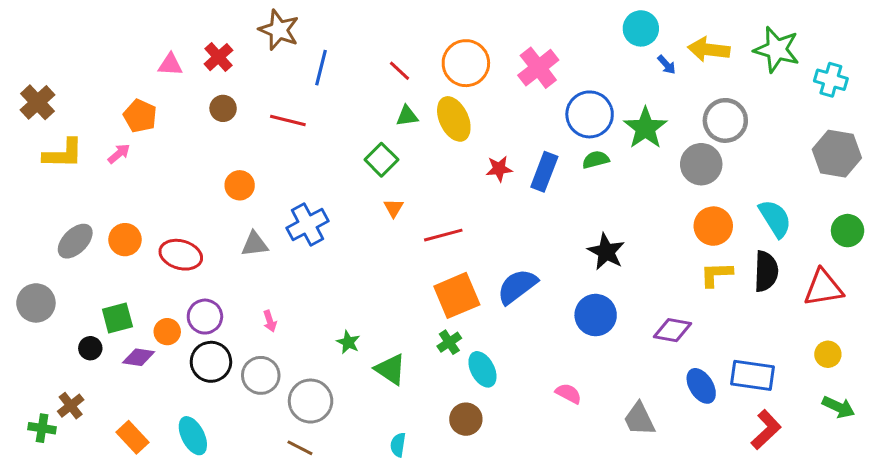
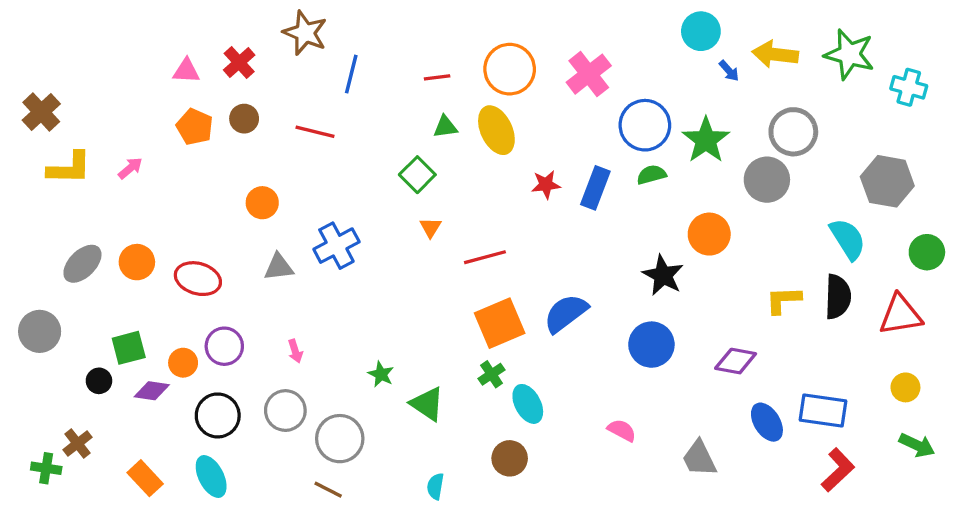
red line: (400, 71) -> (437, 77), turned -50
orange pentagon: (140, 116) -> (195, 127), moved
gray hexagon: (837, 154) -> (887, 181), moved
orange circle: (713, 226) -> (709, 234), moved
black circle: (211, 362) -> (218, 415), moved

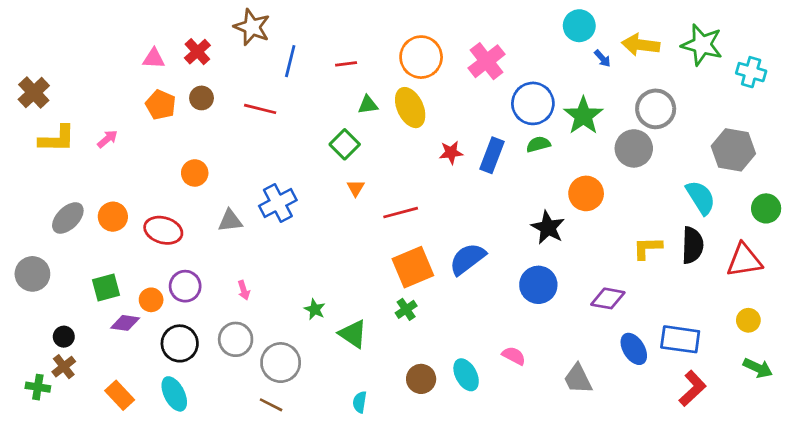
red line: (437, 77) -> (346, 64), moved
orange circle: (262, 203) -> (195, 173), moved
black circle: (99, 381) -> (64, 337), moved
cyan ellipse: (528, 404) -> (466, 375), moved

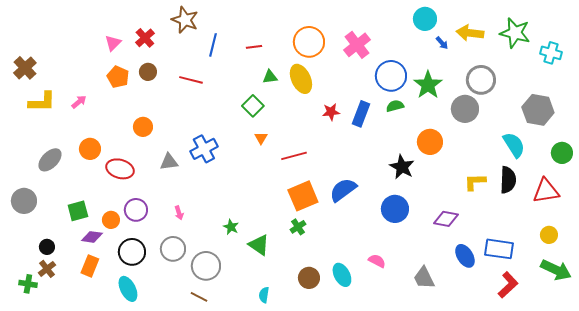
pink triangle: (154, 58) -> (113, 43), turned -48
orange circle: (113, 217) -> (90, 149), moved
green arrow: (758, 368) -> (556, 270), size x1.4
orange rectangle: (120, 395) -> (90, 266), moved, turned 65

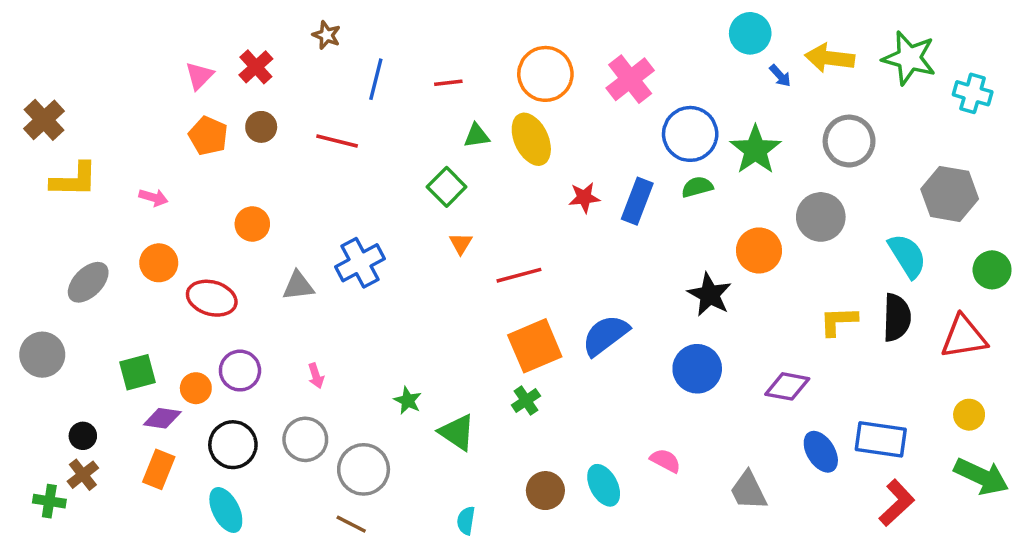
brown star: (185, 20) -> (326, 35), size x0.6
pink arrow: (79, 102) -> (153, 198), moved, turned 56
gray circle: (465, 109) -> (821, 217), moved

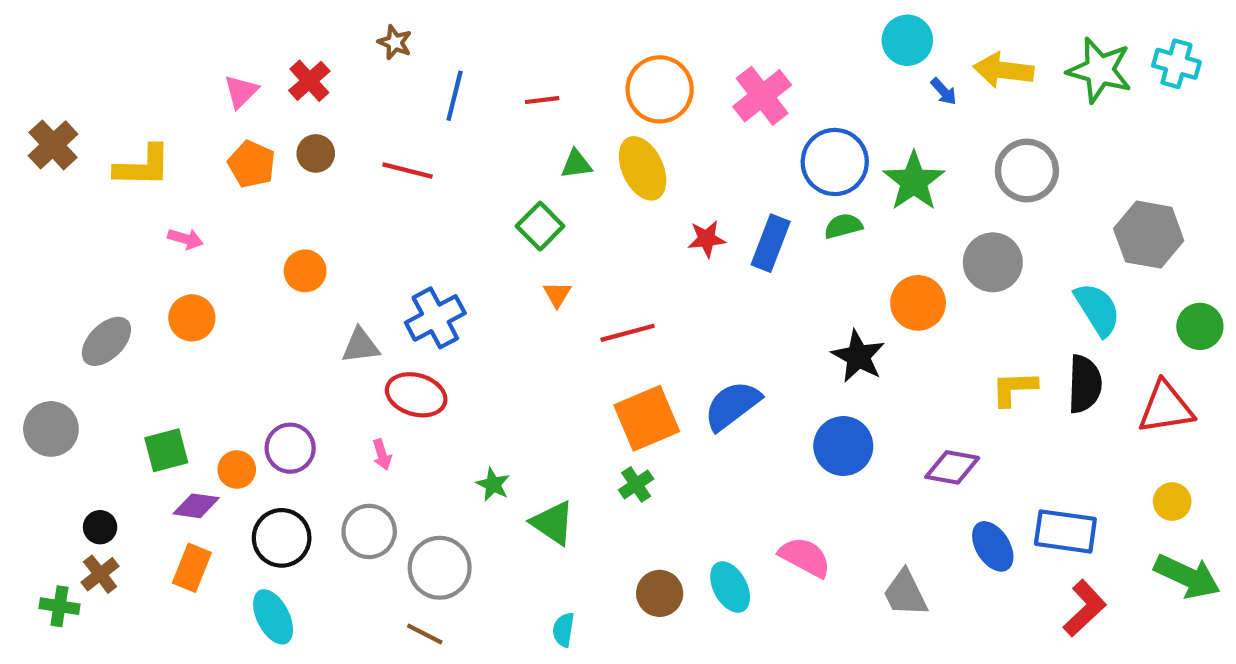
cyan cross: (973, 93) -> (1176, 64), moved
yellow L-shape: (74, 180) -> (143, 166), moved
red ellipse: (212, 298) -> (416, 395), moved
pink semicircle: (665, 461) -> (805, 557), size x1.4

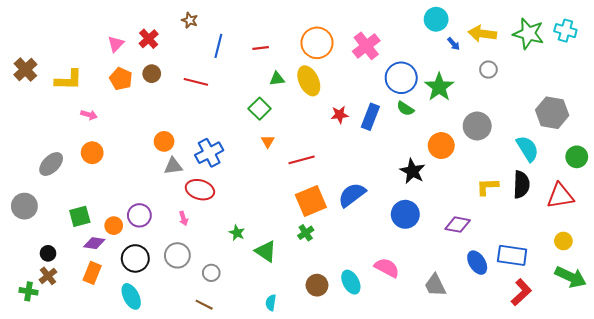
gray circle: (1027, 171) -> (488, 70), moved, size x0.6
green semicircle: (843, 226) -> (405, 109), turned -132
orange circle: (305, 271) -> (164, 141), moved
gray circle: (440, 568) -> (211, 273), size x0.6

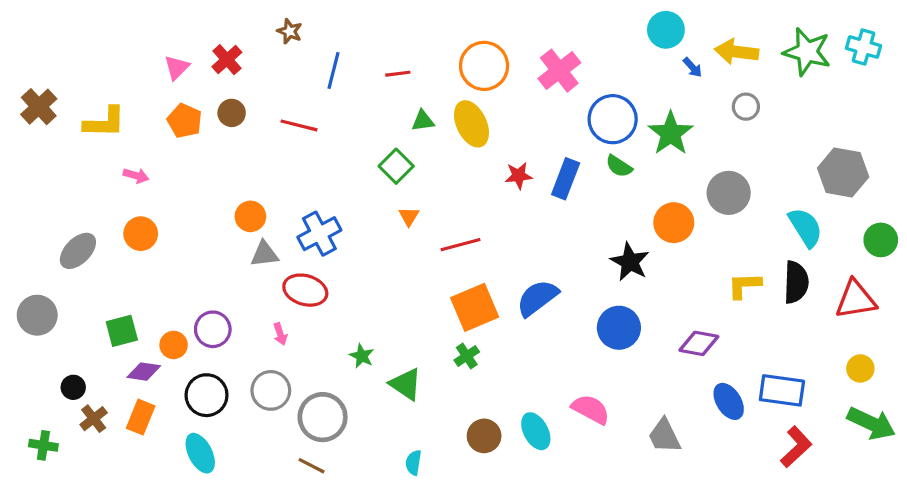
gray circle: (211, 273) -> (323, 417), size x1.8
brown cross: (48, 276) -> (94, 419), moved

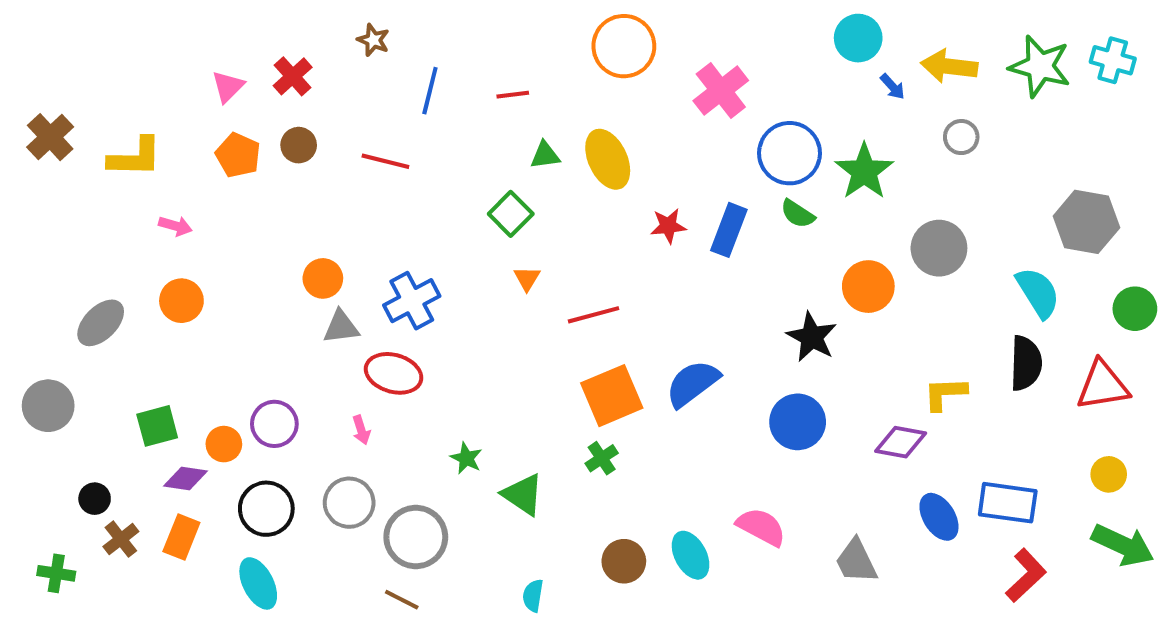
orange circle: (484, 66) -> (624, 46), moved
yellow L-shape: (744, 285) -> (945, 394), moved

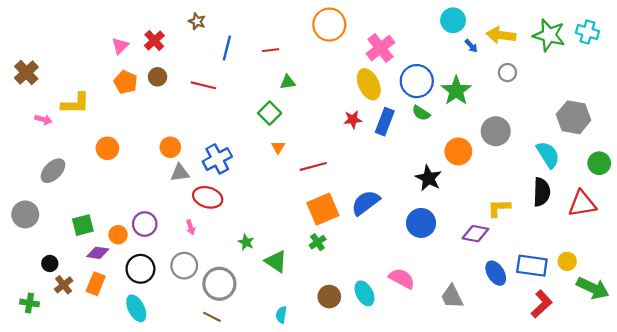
yellow L-shape: (135, 157) -> (75, 103), moved
yellow ellipse: (608, 159) -> (369, 84), moved
pink arrow: (175, 226) -> (43, 119), moved
orange circle: (181, 301) -> (107, 148), moved
yellow circle: (1109, 474) -> (567, 261), moved

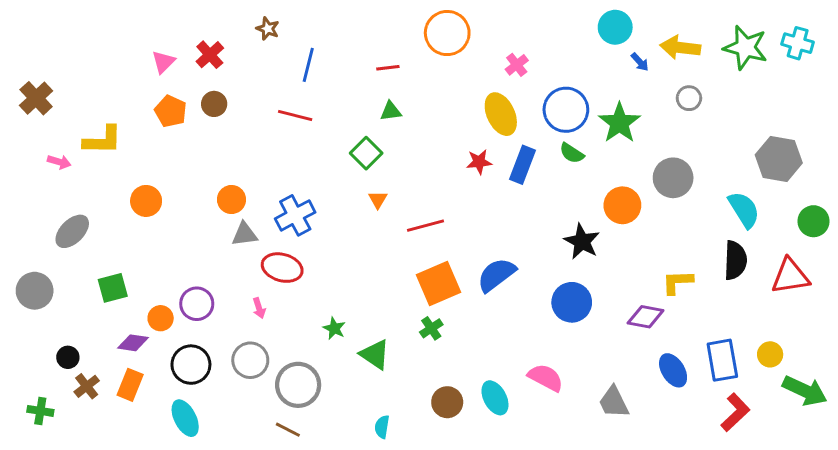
pink cross: (380, 48) -> (517, 65), size x0.6
red line: (271, 50) -> (388, 68), moved
red line: (203, 85) -> (295, 116), moved
green square: (83, 225) -> (113, 288), moved
blue rectangle: (532, 266) -> (722, 360), turned 72

